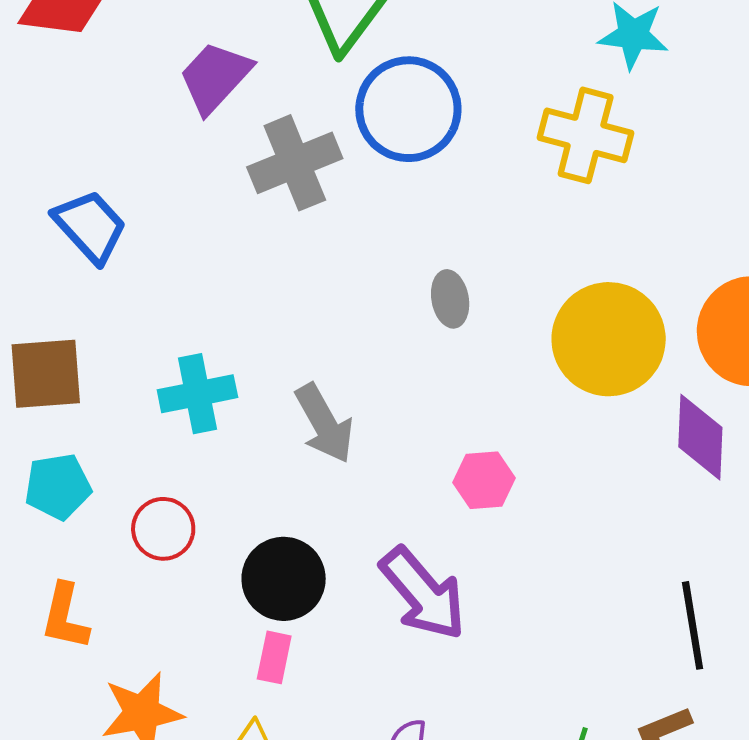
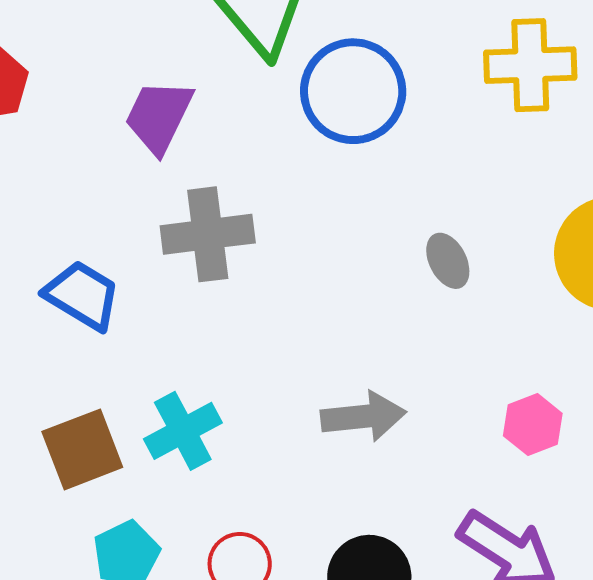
gray cross: (295, 163) -> (208, 234), moved, turned 32
cyan cross: (197, 394) -> (183, 431), moved
gray arrow: (324, 423) -> (363, 416), turned -50

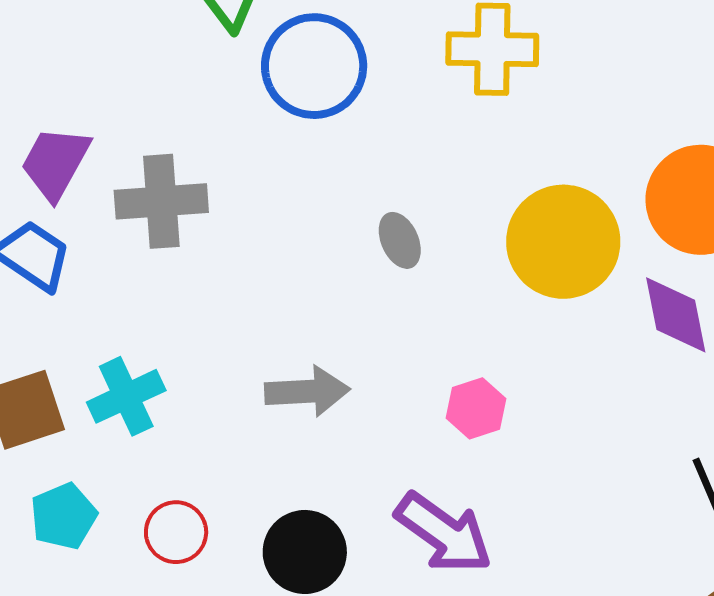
purple trapezoid: (159, 116) -> (55, 163), moved

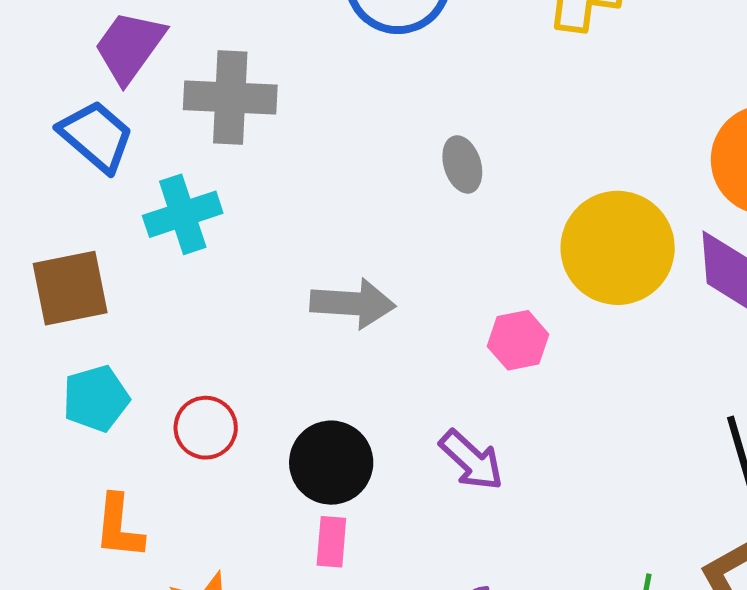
yellow circle: (563, 242) -> (618, 248), moved
cyan cross: (126, 396) -> (183, 214), moved
purple arrow: (444, 533) -> (471, 460), size x0.7

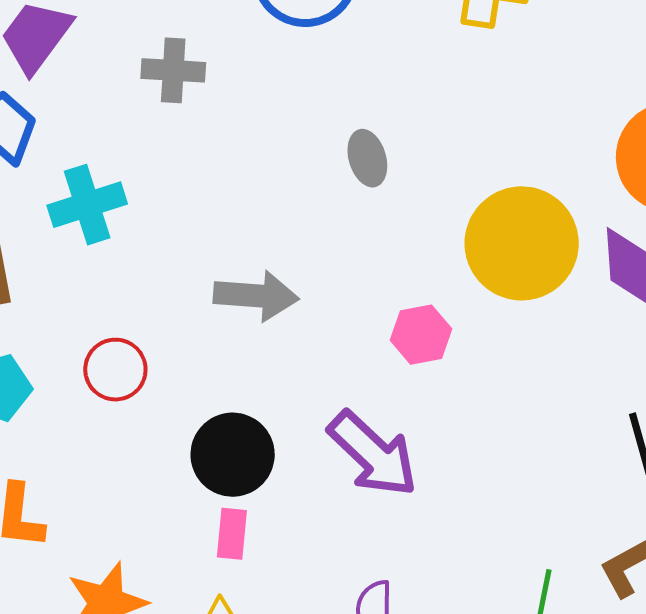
gray cross: (230, 97) -> (173, 70), moved, size x0.7
red circle: (206, 428) -> (115, 370), moved
purple arrow: (471, 460) -> (373, 454), size x1.4

